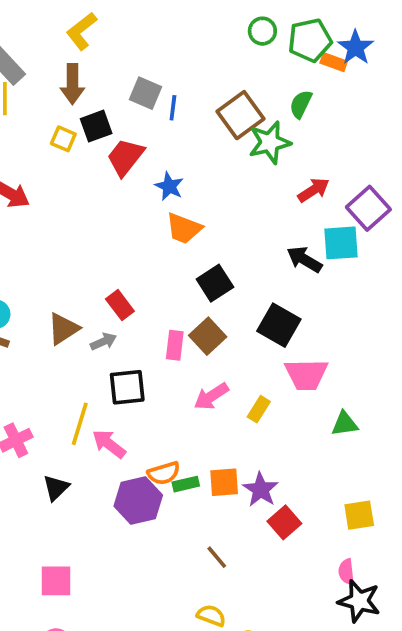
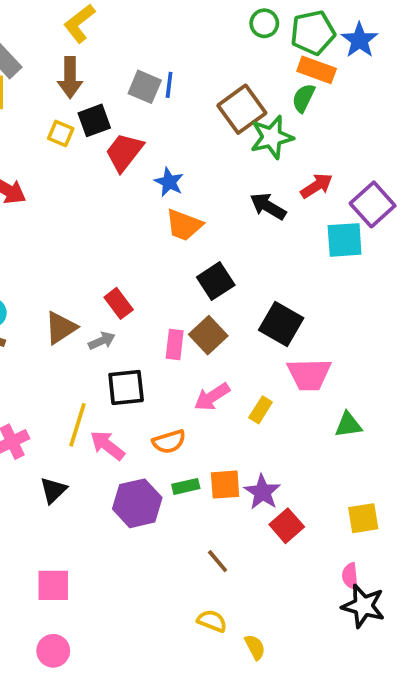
orange rectangle: (334, 62) -> (317, 70), moved, size x1.4
blue line: (173, 108) -> (169, 85), moved
black arrow: (304, 259) -> (268, 206), moved
orange semicircle: (164, 473) -> (169, 442), moved

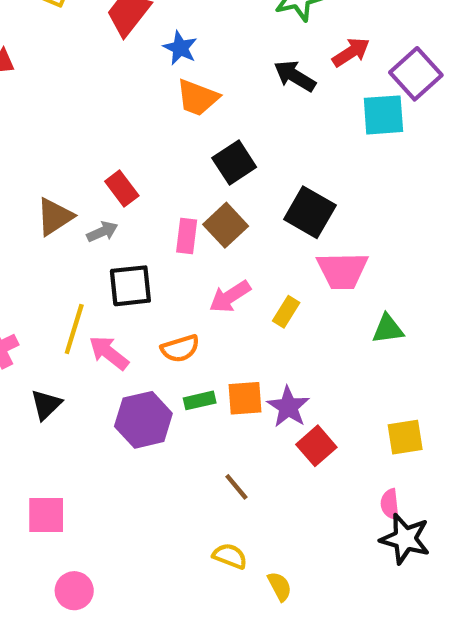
pink circle: (53, 651) -> (74, 591), moved

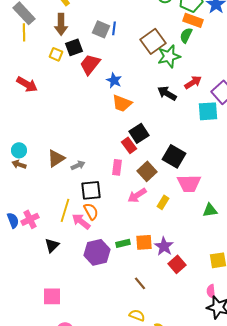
red rectangle: (122, 188) -> (129, 145), moved
brown square: (226, 225) -> (147, 171), moved
orange semicircle: (180, 348) -> (91, 211), moved, turned -102

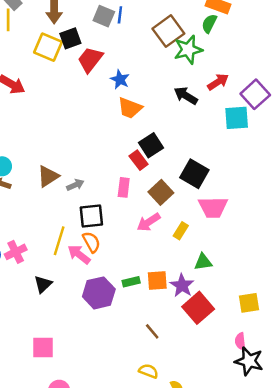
yellow square: (56, 54) -> (48, 47), size x1.6
green triangle: (210, 210) -> (203, 262), moved
red square: (177, 264) -> (198, 308), size x1.4

